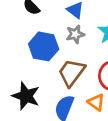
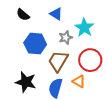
gray star: (75, 34) -> (66, 37), moved

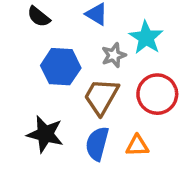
orange triangle: (79, 81) -> (137, 146), moved, turned -32

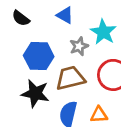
brown trapezoid: (101, 97) -> (70, 78), turned 48
black star: (45, 134) -> (35, 93), moved

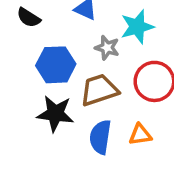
cyan star: (103, 32) -> (137, 27), turned 30
gray star: (79, 46) -> (107, 48), turned -30

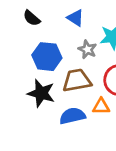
orange triangle: (140, 135) -> (101, 106), moved
blue semicircle: (100, 137) -> (72, 116), turned 60

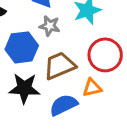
gray star: (87, 49) -> (50, 26), moved

